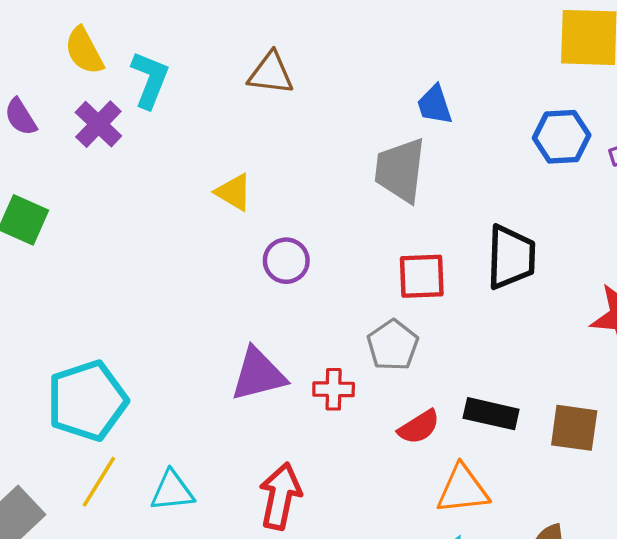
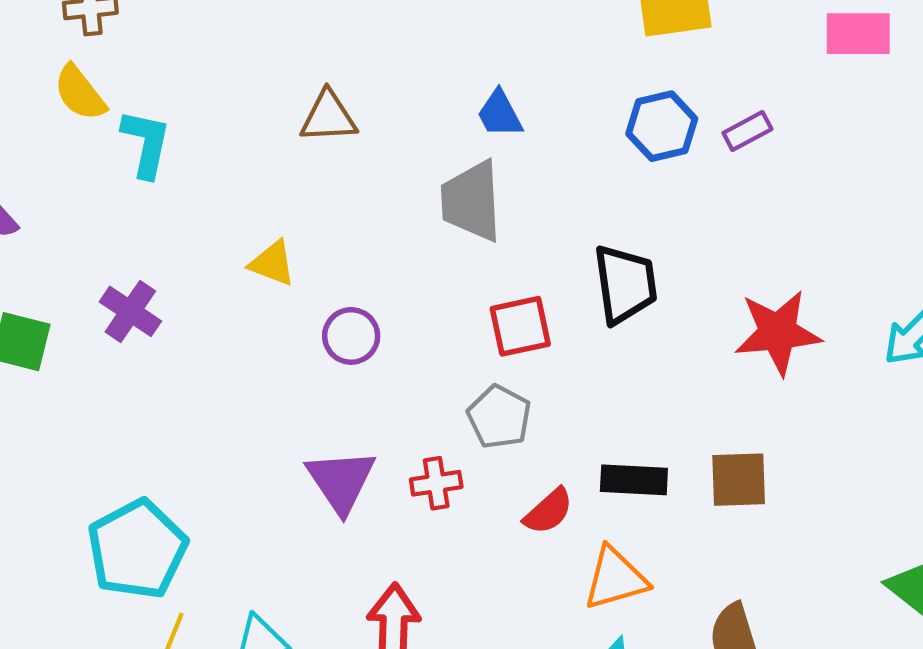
yellow semicircle: (84, 51) -> (80, 93), moved
brown triangle: (271, 73) -> (328, 117), moved
purple cross: (98, 124) -> (130, 311), moved
purple triangle: (258, 374) -> (341, 481), turned -40

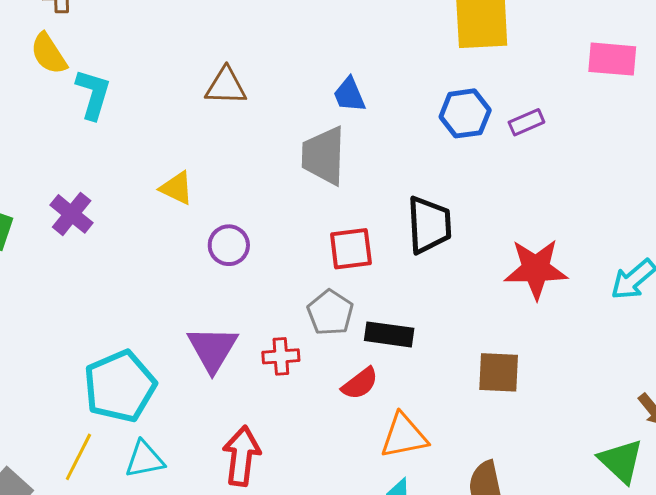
black rectangle: (634, 480) -> (389, 334), moved
cyan pentagon: (137, 549) -> (120, 386), moved

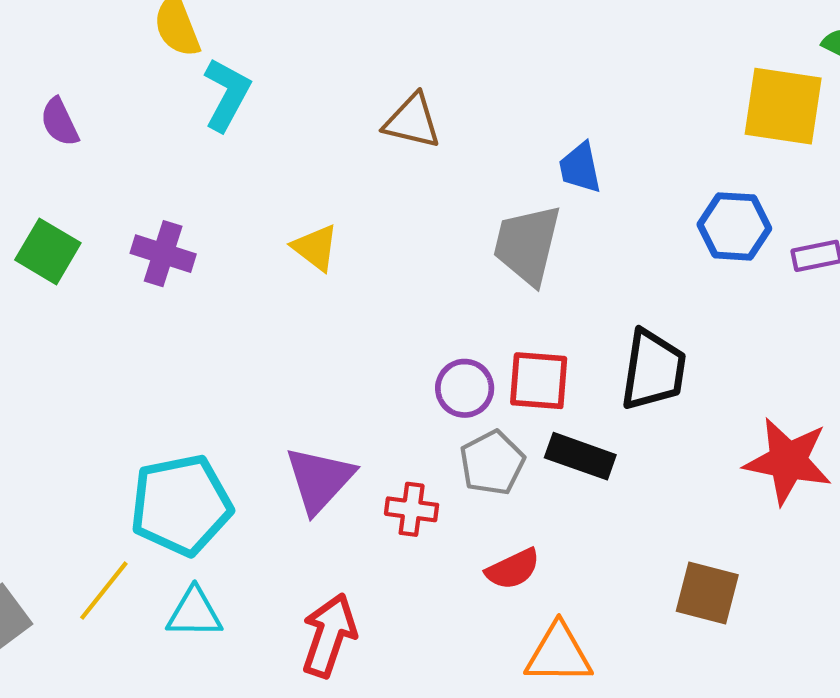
purple cross: (72, 214) -> (163, 254), turned -33
purple circle: (229, 245) -> (465, 388), moved
black rectangle: (389, 334) -> (580, 456), moved

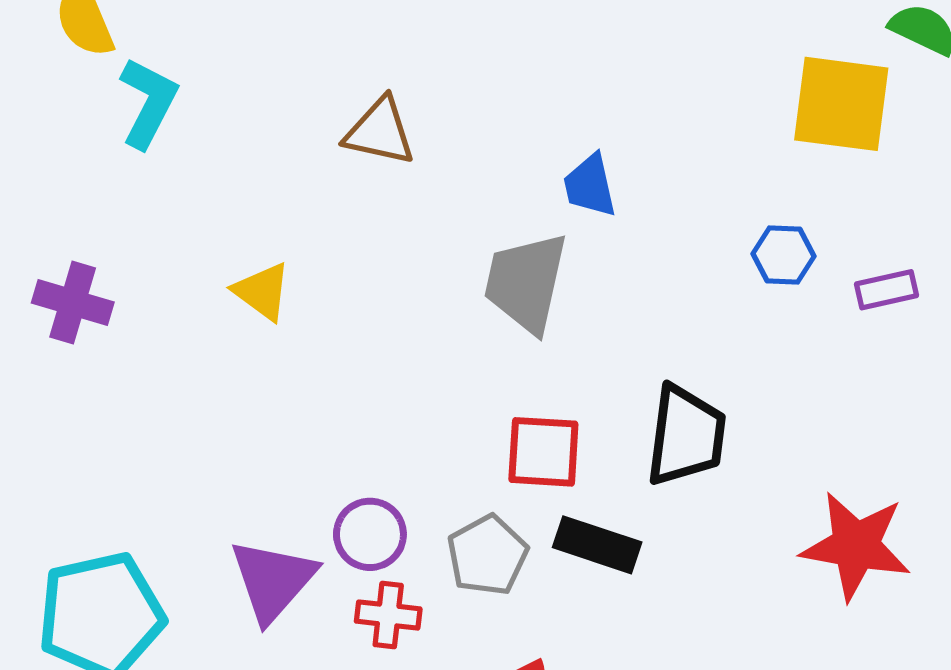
blue hexagon: (734, 226) -> (783, 255), size x0.7
purple circle: (465, 388) -> (370, 534), moved

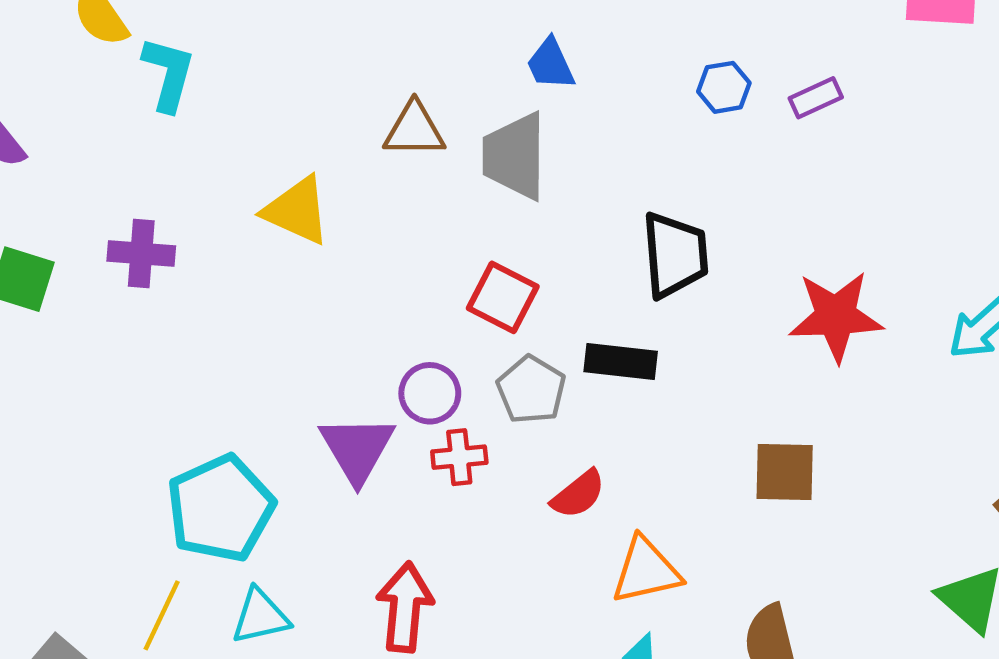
brown triangle: (380, 132) -> (414, 130), moved
yellow triangle: (262, 291) -> (297, 211), size x1.4
red square: (543, 452) -> (503, 297), moved, turned 36

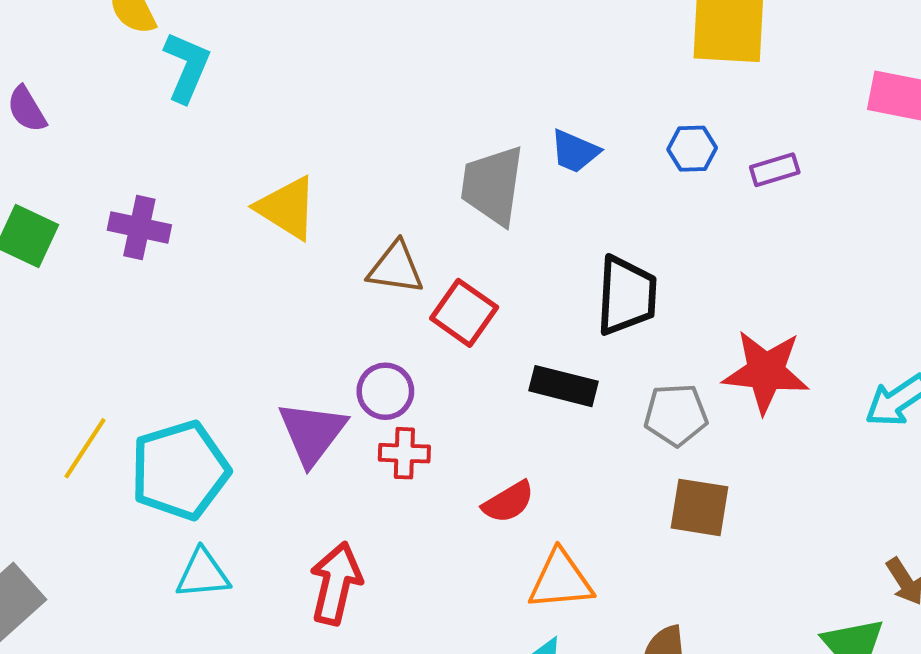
blue trapezoid: (551, 64) -> (575, 151), moved, turned -50
brown triangle: (414, 130) -> (396, 268), moved
gray pentagon: (531, 390) -> (676, 415), moved, turned 30
yellow line: (162, 615) -> (85, 448), moved

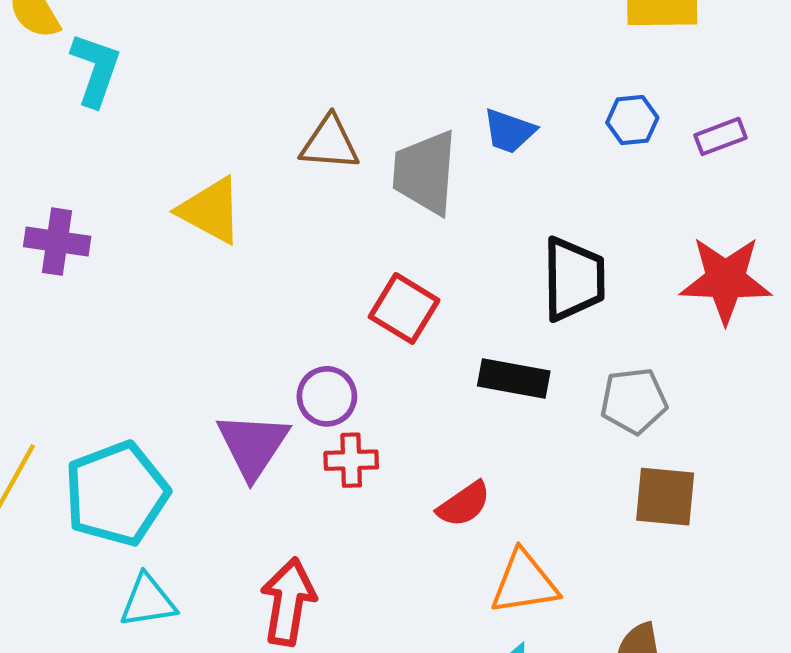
brown triangle: (396, 268) -> (330, 143), moved
red star: (766, 372) -> (726, 280), moved

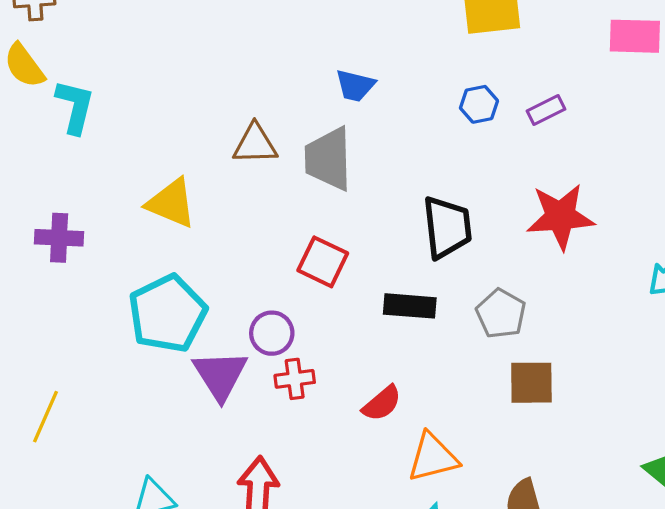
blue trapezoid: (509, 131) -> (355, 86), moved
gray pentagon: (634, 401) -> (501, 314), turned -30
cyan pentagon: (117, 494) -> (168, 314), moved

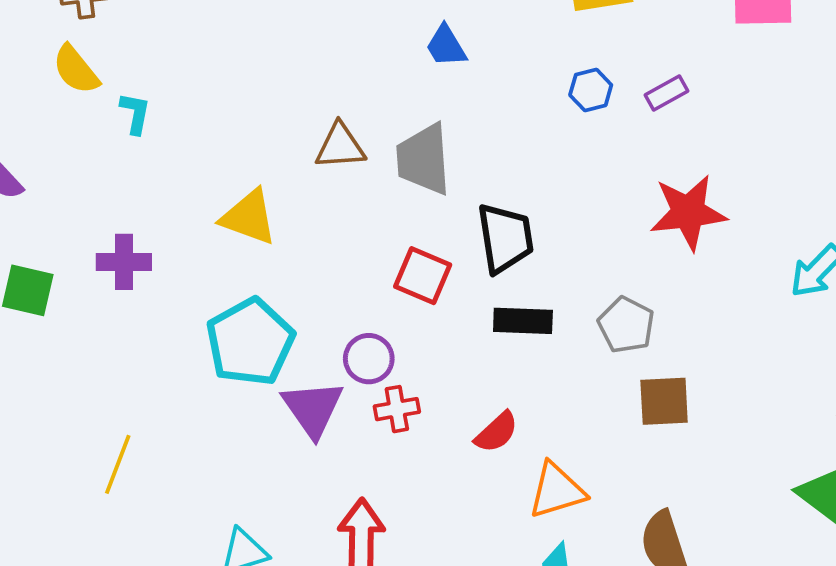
blue trapezoid: (355, 86) -> (446, 46), moved, turned 48
cyan L-shape: (75, 107) -> (135, 113), size x0.7
black trapezoid: (447, 227) -> (505, 238), moved

